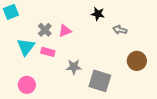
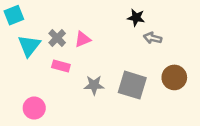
black star: (98, 14) -> (136, 18), moved
cyan triangle: (26, 47) -> (29, 46), moved
gray square: (100, 81) -> (132, 85), moved

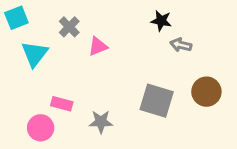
gray cross: (57, 38) -> (69, 27), moved
pink rectangle: (61, 66) -> (62, 104), moved
gray star: (94, 85) -> (101, 122), moved

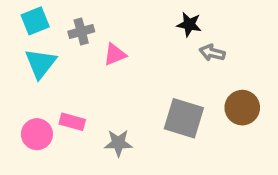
cyan square: (16, 18) -> (35, 21), moved
gray cross: (69, 27) -> (81, 31), turned 30
pink circle: (41, 128) -> (37, 134), moved

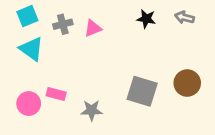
gray arrow: (212, 53) -> (184, 17), moved
pink triangle: (115, 55) -> (93, 28), moved
cyan triangle: (40, 63) -> (31, 49), turned -32

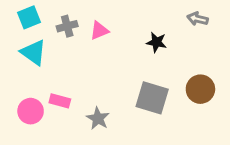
black star: (146, 19) -> (156, 42), moved
gray star: (92, 110) -> (98, 118), turned 30

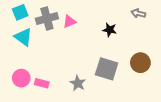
gray cross: (67, 26) -> (47, 18), size x1.5
pink rectangle: (60, 101) -> (42, 83), moved
gray star: (98, 118) -> (78, 83), moved

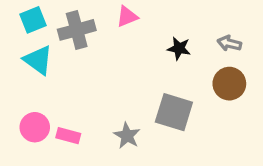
gray arrow: (138, 13) -> (229, 43), moved
pink triangle: (70, 22) -> (127, 17), moved
brown circle: (140, 63) -> (229, 84), moved

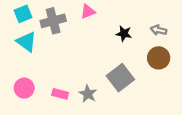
gray square: (174, 112) -> (120, 78), turned 36
pink rectangle: (68, 136) -> (60, 94), moved

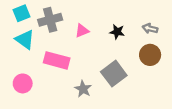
pink triangle: (88, 12) -> (82, 31), moved
pink rectangle: (60, 94) -> (57, 60), moved, size x1.6

